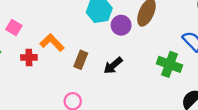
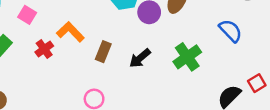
red cross: (29, 57) -> (44, 49), turned -35
green cross: (169, 64) -> (187, 57), moved, turned 35

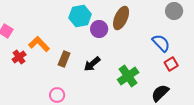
green cross: (187, 57) -> (128, 76), moved
red square: (257, 83) -> (171, 64), moved

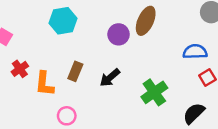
cyan hexagon: (80, 16) -> (63, 21), moved
blue semicircle: (161, 43) -> (195, 52), turned -48
orange L-shape: (39, 44) -> (44, 84), moved, turned -130

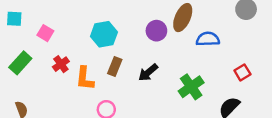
cyan hexagon: (63, 21) -> (104, 34), moved
blue semicircle: (195, 52) -> (208, 39), moved

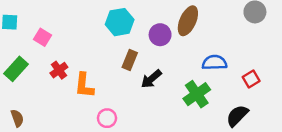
cyan hexagon: (104, 34) -> (120, 22), moved
blue semicircle: (208, 39) -> (214, 63), moved
brown rectangle: (115, 66) -> (130, 60), moved

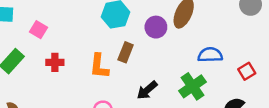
red cross: (59, 70) -> (55, 62), turned 36
black arrow: (151, 79) -> (147, 90), moved
orange L-shape: (84, 85) -> (99, 66), moved

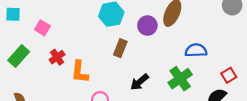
red cross: (55, 62) -> (57, 57), turned -35
orange L-shape: (99, 66) -> (80, 72), moved
red square: (247, 71) -> (229, 75), moved

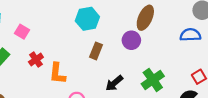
purple circle: (147, 26) -> (131, 40), moved
blue semicircle: (196, 50) -> (190, 35), moved

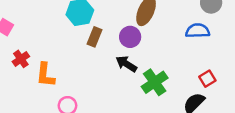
brown rectangle: (96, 51) -> (94, 37), moved
black arrow: (114, 83) -> (126, 64), moved, turned 72

